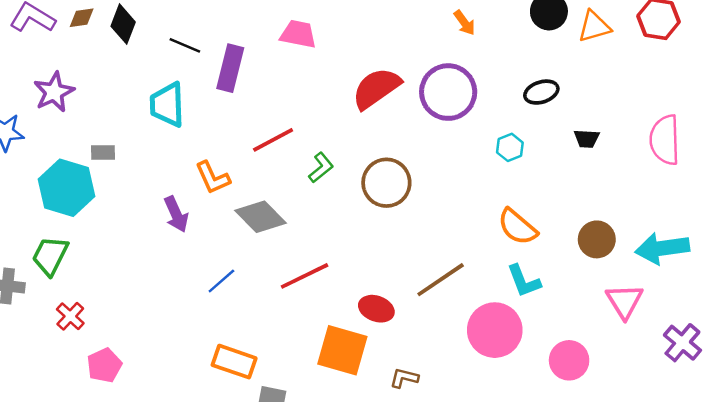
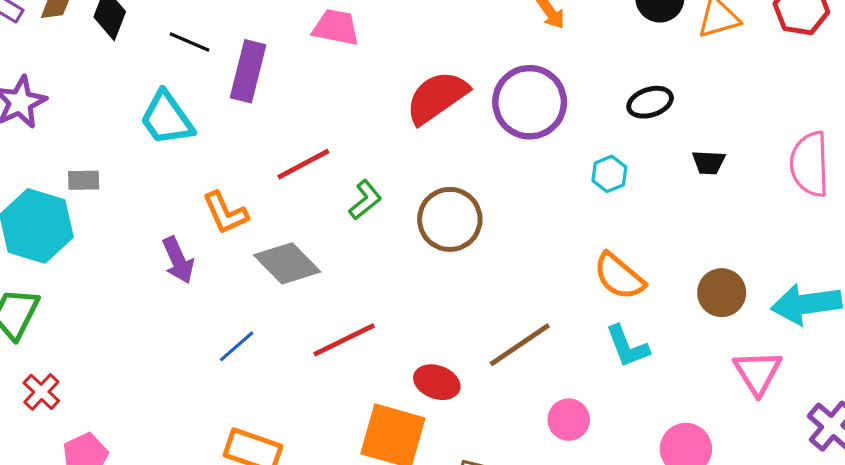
cyan trapezoid: (167, 105) -> (167, 118), turned -33
pink circle: (495, 330) -> (569, 420), moved, size x0.6

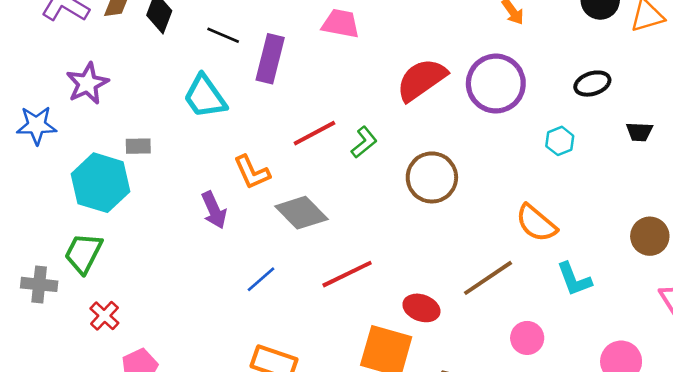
green L-shape: (365, 200) -> (364, 142), moved
orange semicircle: (619, 276) -> (536, 223), moved

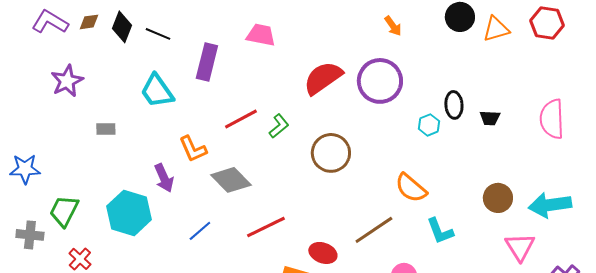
black line: (223, 35) -> (158, 34), moved
black ellipse: (592, 84) -> (454, 105), moved, turned -76
blue star: (37, 125) -> (25, 169), moved
cyan hexagon: (100, 183) -> (129, 213), moved

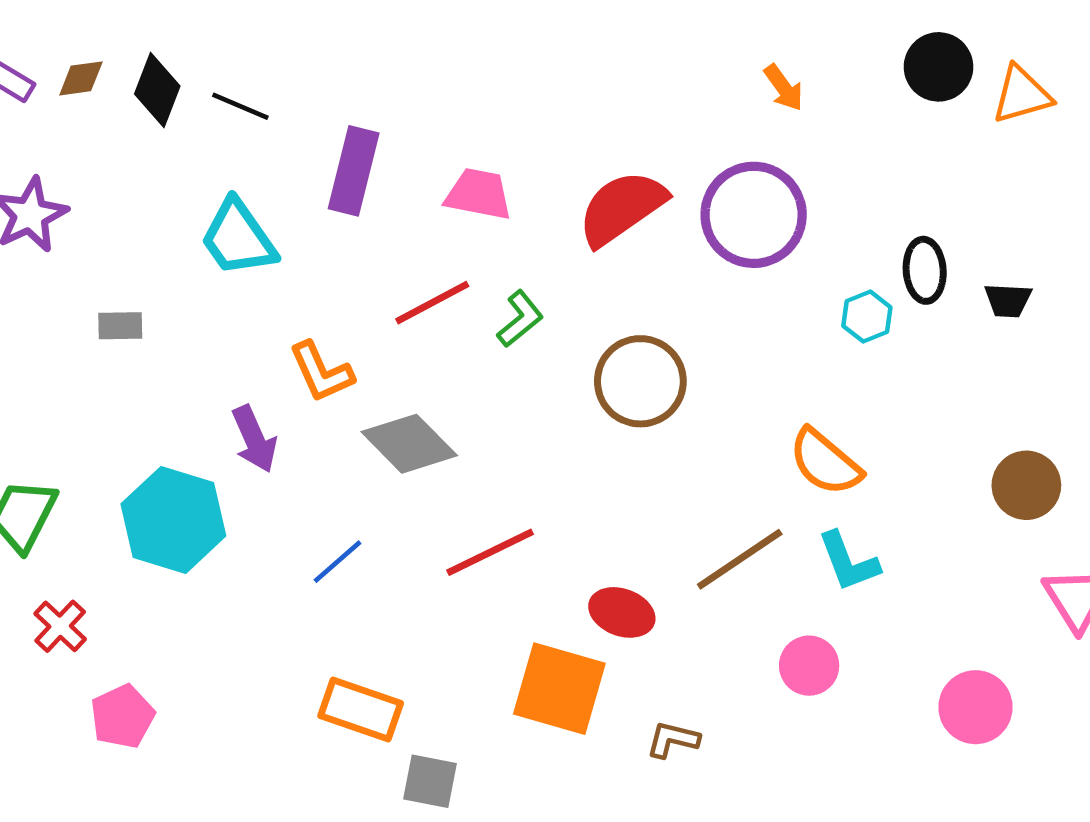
pink trapezoid: (261, 35) -> (479, 194), moved
cyan L-shape: (440, 231) -> (848, 562), moved

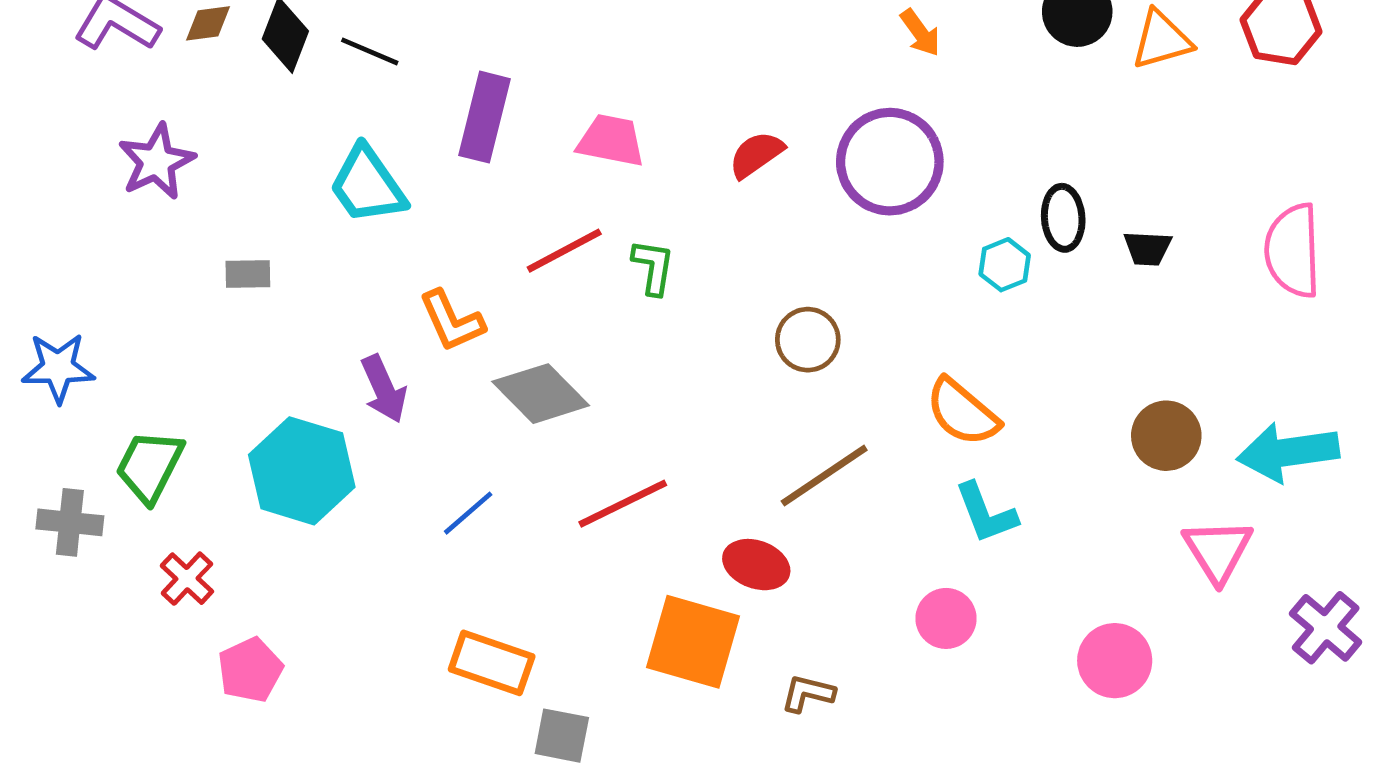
red semicircle: (622, 208) -> (756, 155), size x0.6
green L-shape: (520, 319) -> (653, 267), turned -42
brown circle: (640, 381) -> (808, 340), moved, size x0.7
brown line: (740, 559) -> (824, 476), moved

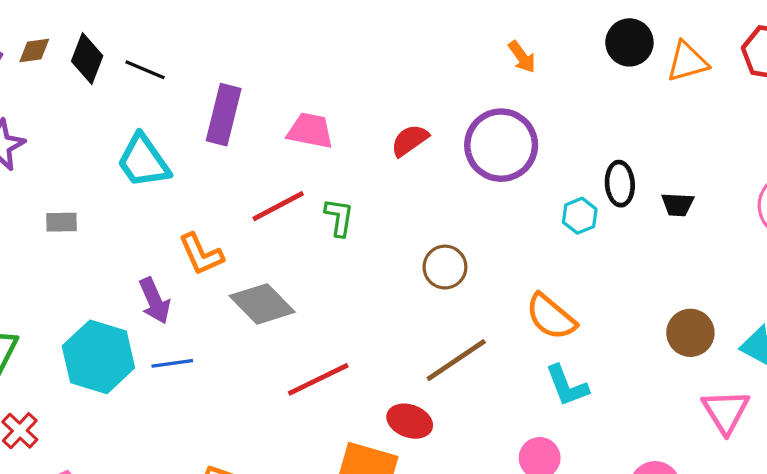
blue line: (468, 513) -> (172, 363), moved, turned 33

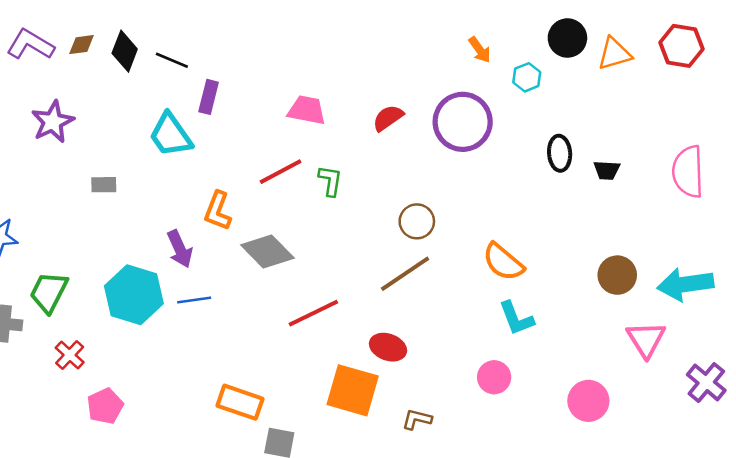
purple rectangle: (224, 115) -> (209, 97), moved, size x0.7
cyan hexagon: (580, 216) -> (527, 77), moved
orange L-shape: (201, 254) -> (218, 211), turned 45
brown line: (456, 360) -> (405, 274), moved

